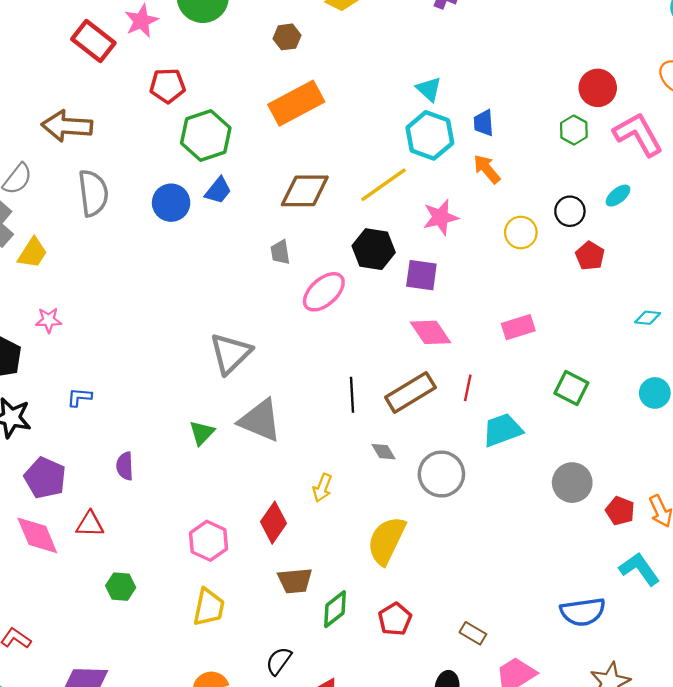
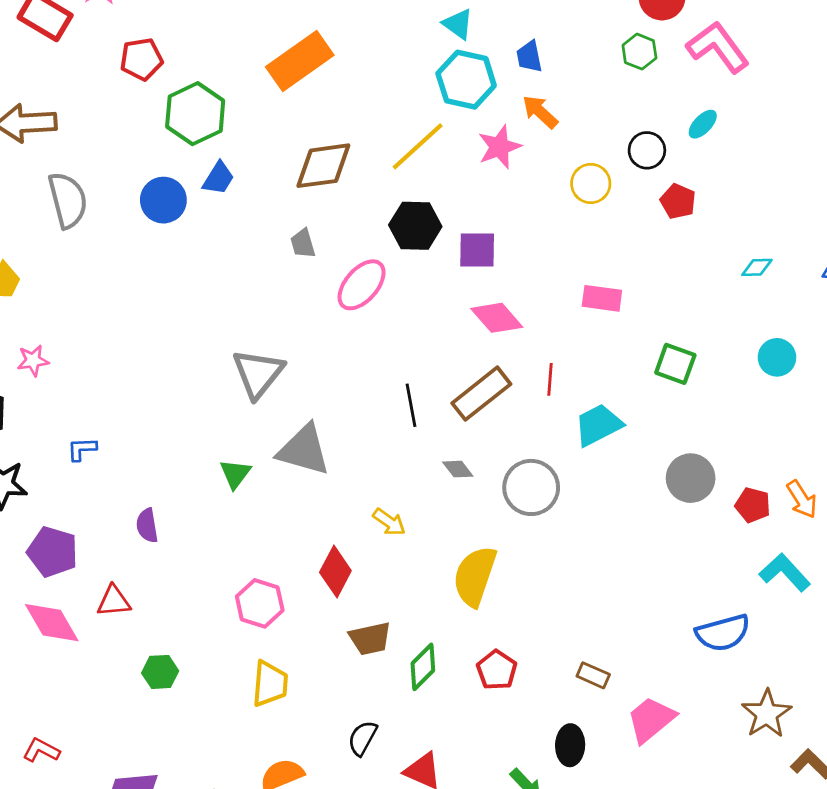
pink star: (441, 217) -> (499, 147), moved
pink rectangle: (518, 327) -> (602, 298), turned 32
yellow arrow: (322, 488) -> (389, 522), turned -68

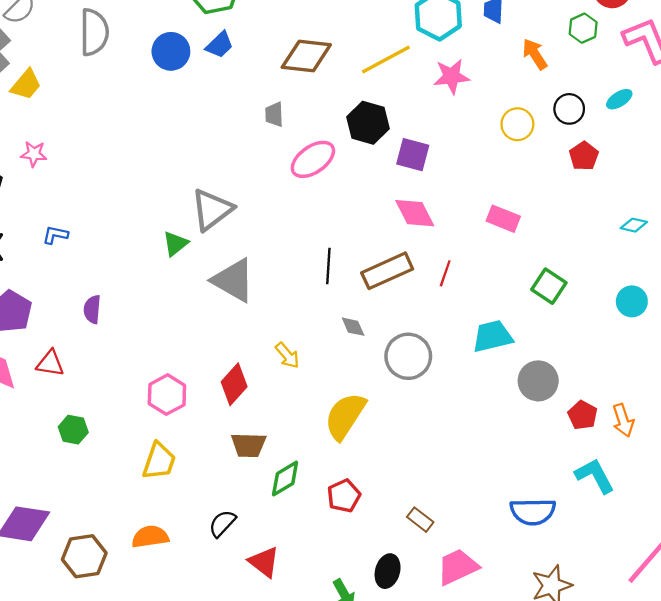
orange arrow: (540, 112) -> (535, 54), moved
cyan trapezoid: (598, 425) -> (492, 336), moved
green triangle: (235, 474) -> (175, 244), moved

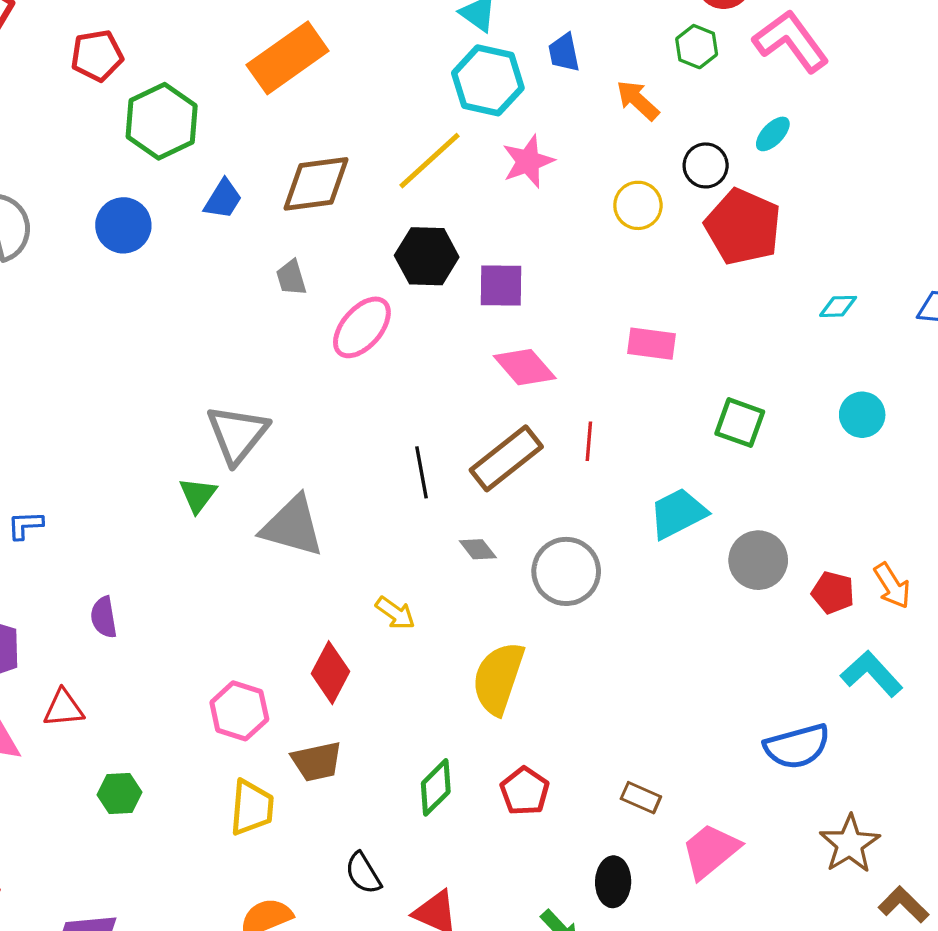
blue trapezoid: (220, 45) -> (223, 199), moved
red pentagon: (584, 156) -> (743, 227), size x1.8
brown trapezoid: (249, 445) -> (317, 761), moved
black semicircle: (222, 523) -> (363, 873), turned -60

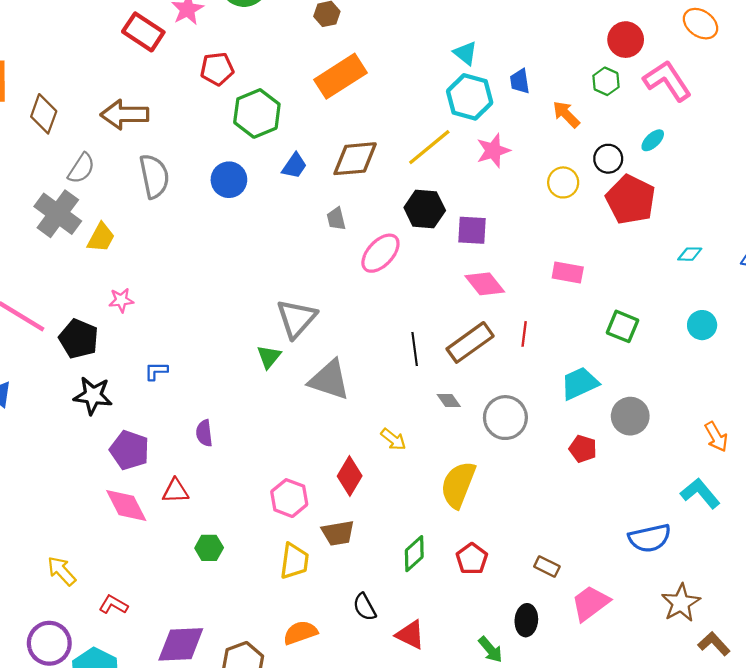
red pentagon: (833, 593) -> (583, 449), moved

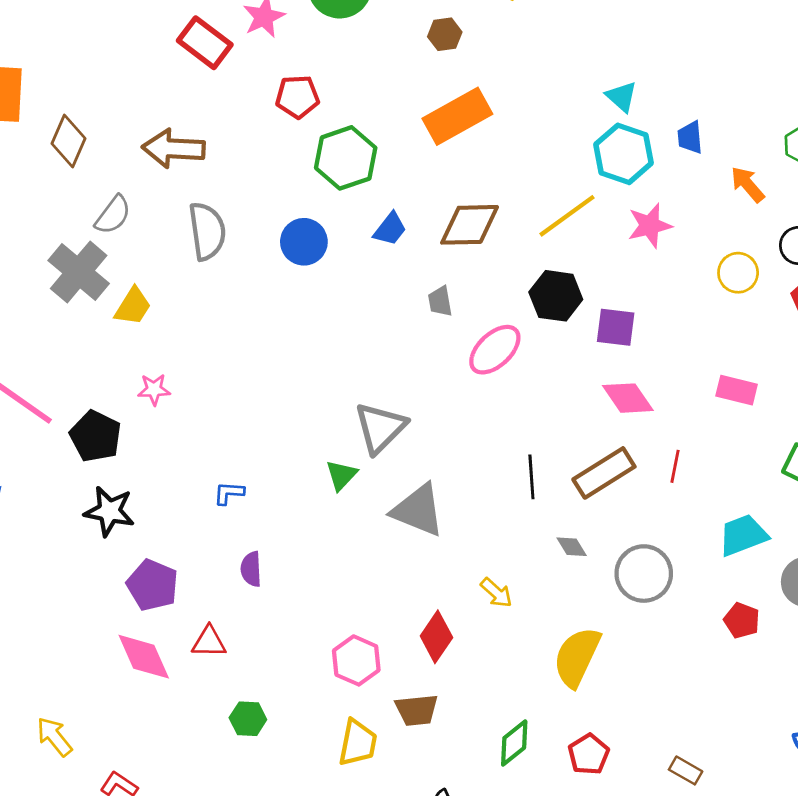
blue L-shape: (156, 371) -> (229, 493), moved

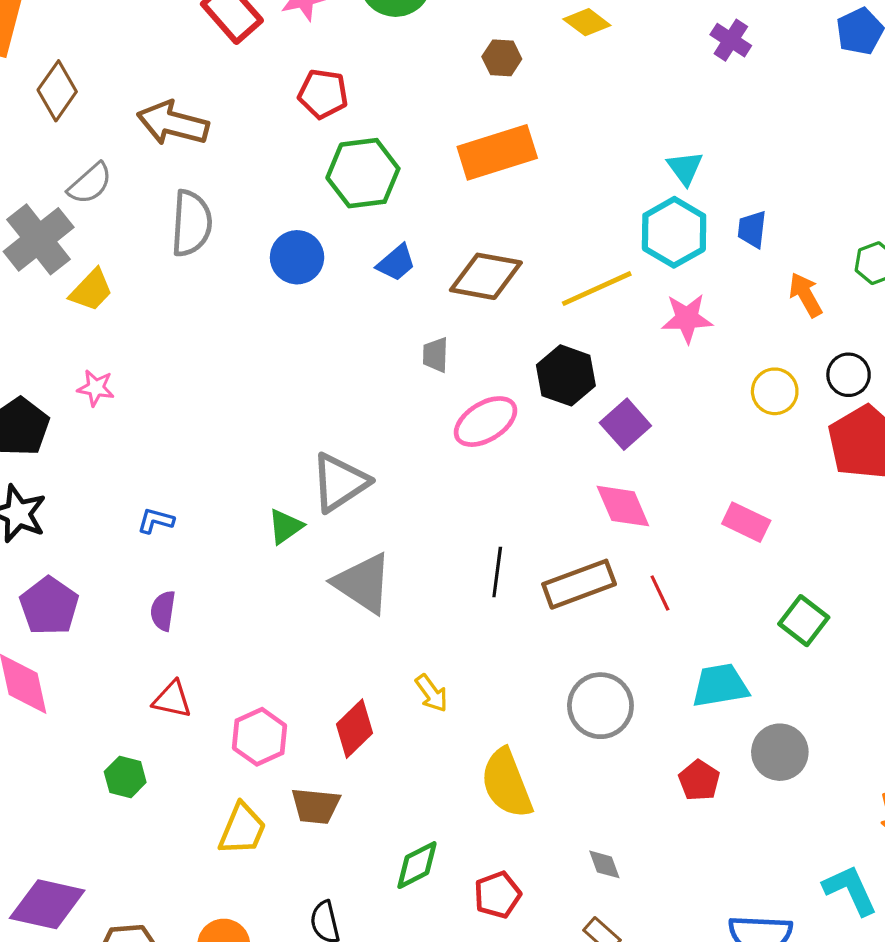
purple square: (616, 327) -> (625, 424), turned 30
red line: (675, 466) -> (660, 593), turned -48
gray diamond: (572, 547) -> (604, 864), moved
red triangle: (209, 642) -> (172, 699), moved
yellow semicircle: (577, 657) -> (507, 783), turned -58

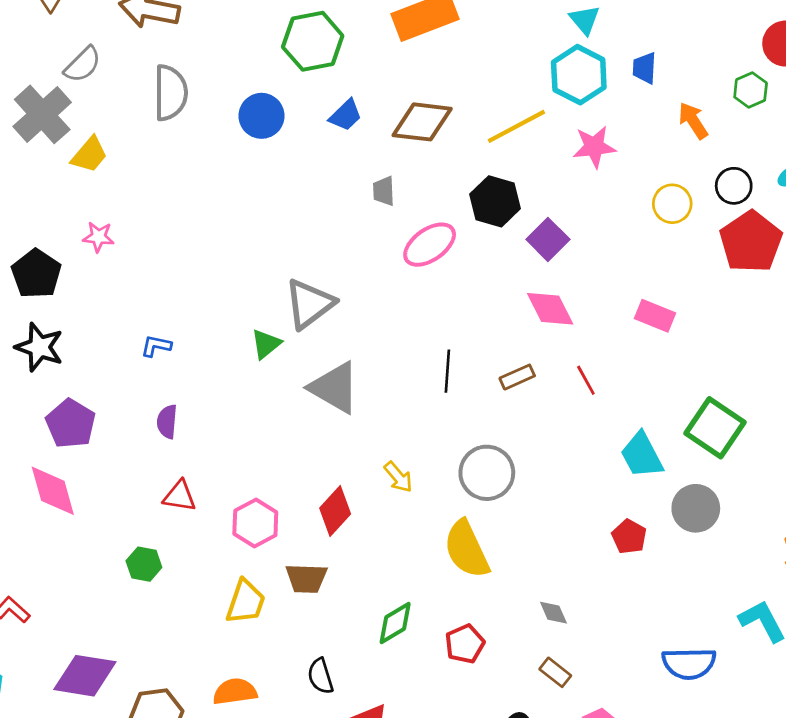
brown rectangle: (579, 584) -> (517, 377), size x0.6
green square: (804, 621) -> (715, 428), moved, size x1.4
cyan trapezoid: (720, 686) -> (642, 455), turned -105
gray circle: (600, 706) -> (487, 473), moved

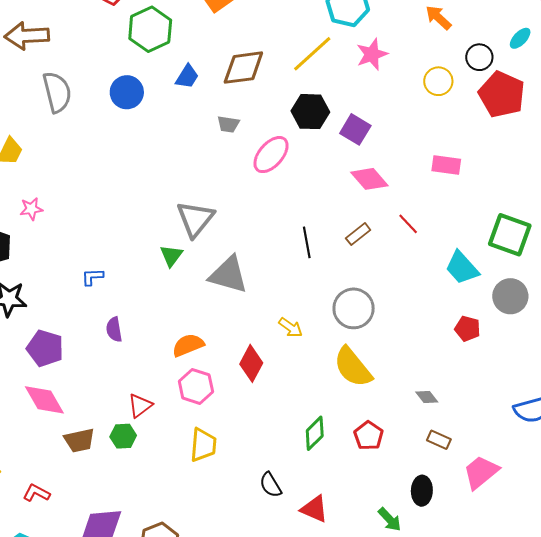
gray trapezoid: (384, 191) -> (228, 124), turned -65
red triangle: (180, 496) -> (140, 405), moved, turned -32
brown trapezoid: (306, 578) -> (79, 440), moved
orange semicircle: (235, 692) -> (188, 345), moved

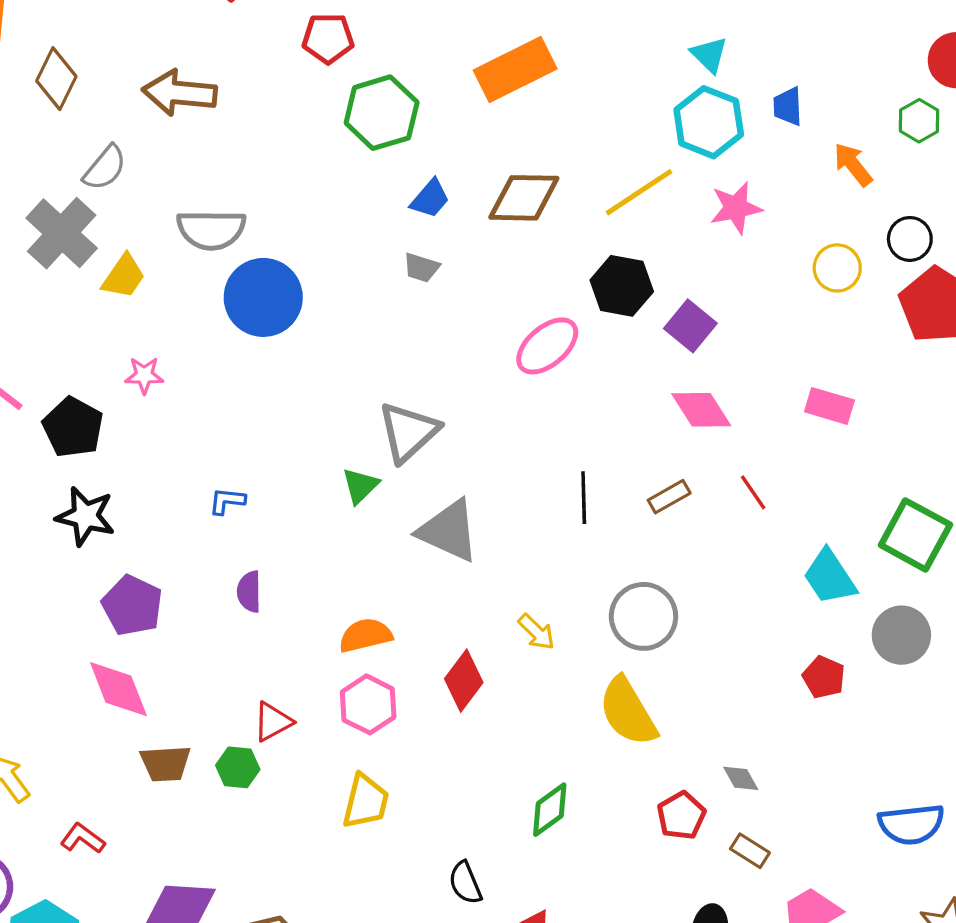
gray semicircle: (57, 92) -> (211, 230), moved, turned 96
blue circle: (127, 92) -> (263, 297), moved, size x1.4
gray trapezoid: (228, 124) -> (421, 268), moved
red pentagon: (369, 436) -> (681, 816), moved

